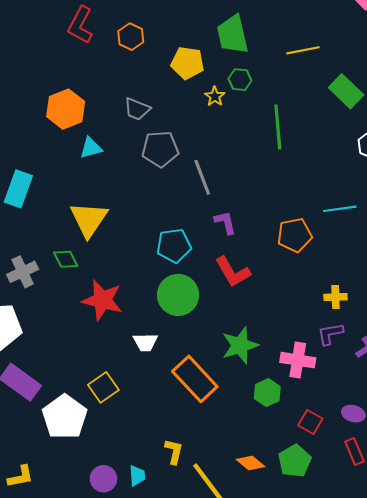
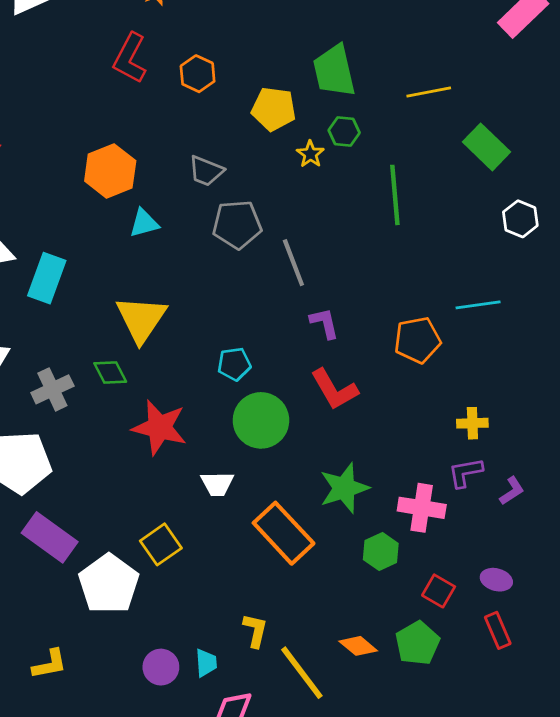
cyan pentagon: (174, 246) -> (234, 364), moved, size x0.7

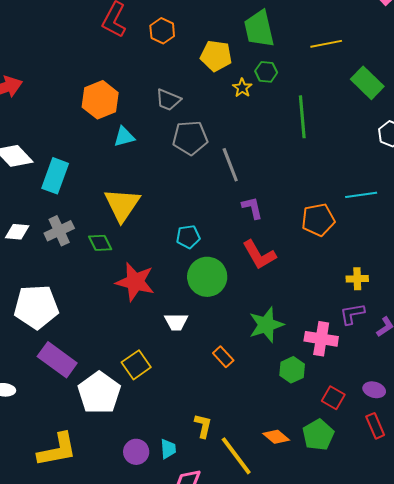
gray cross: (52, 389) -> (59, 231), moved
orange rectangle: (284, 533) -> (223, 357), size x0.5
yellow L-shape: (50, 664) -> (57, 450), size x1.6

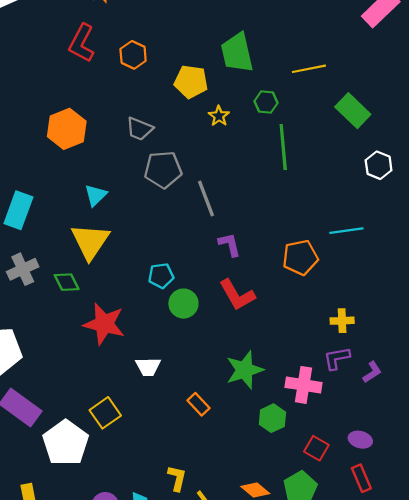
green hexagon: (266, 72) -> (266, 102), moved
cyan triangle: (124, 137) -> (96, 195), moved, turned -30
green circle: (207, 277) -> (183, 304), moved, size x0.7

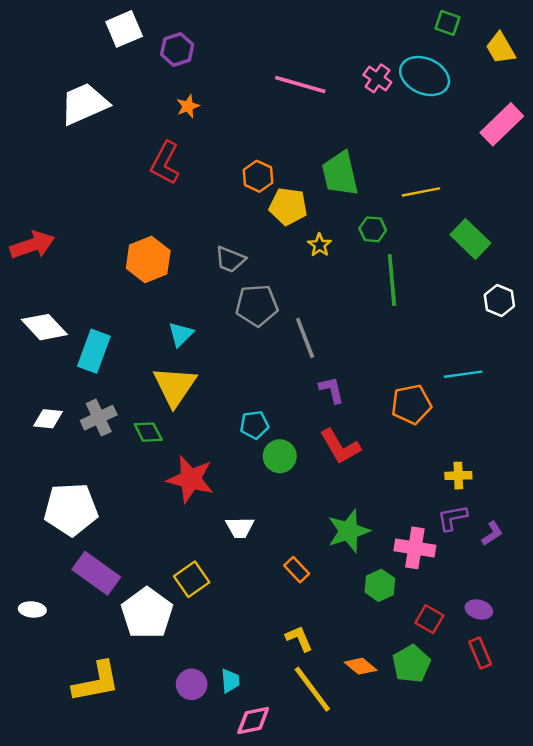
orange hexagon: (133, 55) -> (258, 176), moved
yellow L-shape: (177, 478) -> (299, 638), moved, turned -36

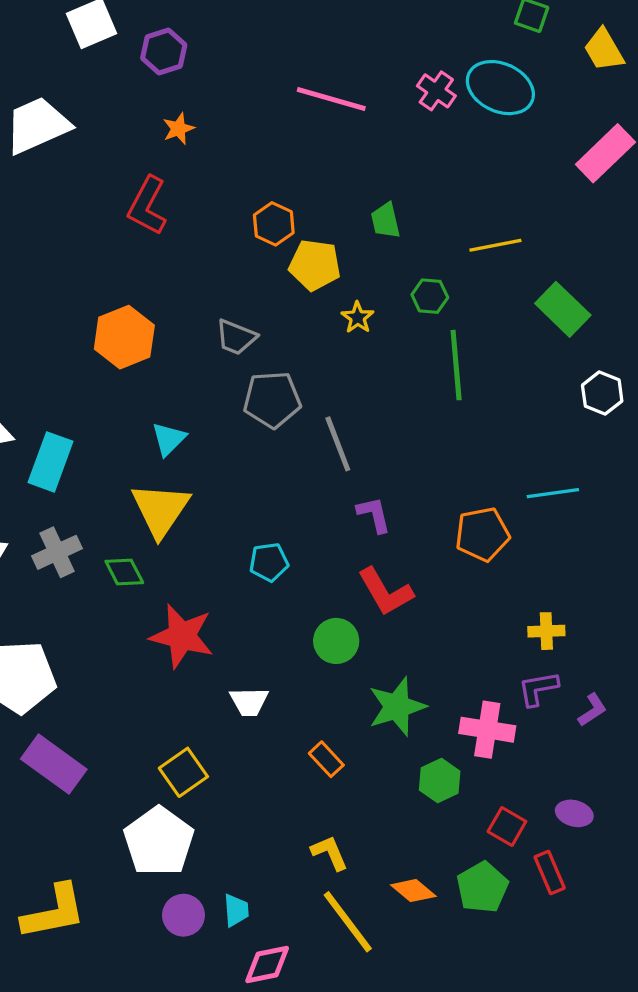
green trapezoid: (340, 174) -> (385, 221), size x0.6
green circle: (280, 456) -> (336, 641), moved
white pentagon: (147, 613) -> (159, 841), moved
red rectangle: (480, 653) -> (550, 873), moved

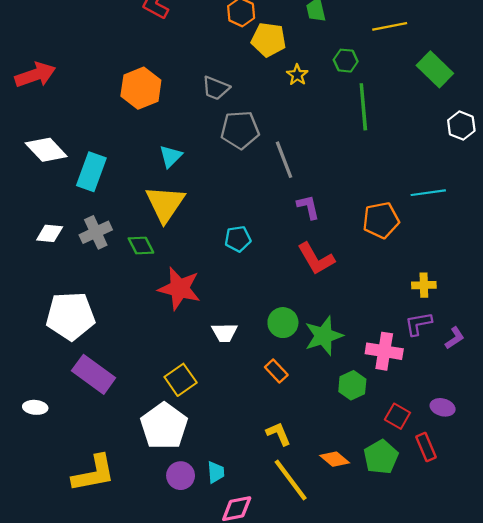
green circle: (336, 641) -> (283, 323), moved

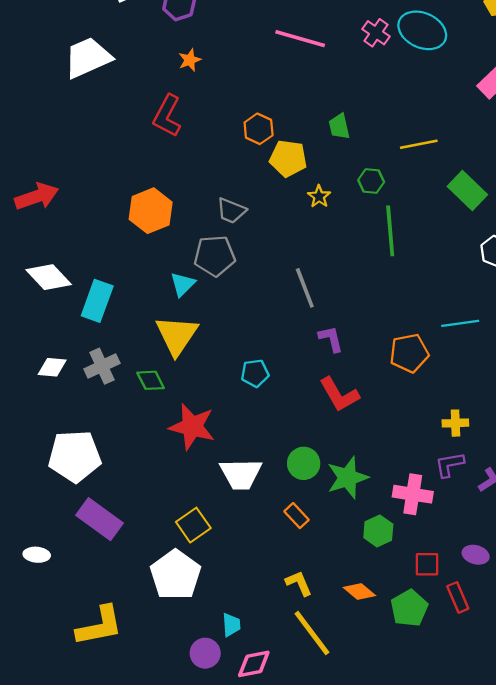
gray pentagon: (240, 130) -> (215, 256), moved
white trapezoid: (225, 332) -> (241, 474), size x1.5
red square: (397, 416) -> (427, 564), turned -30
orange diamond: (335, 459) -> (359, 591), moved
purple circle: (181, 476) -> (205, 653), moved

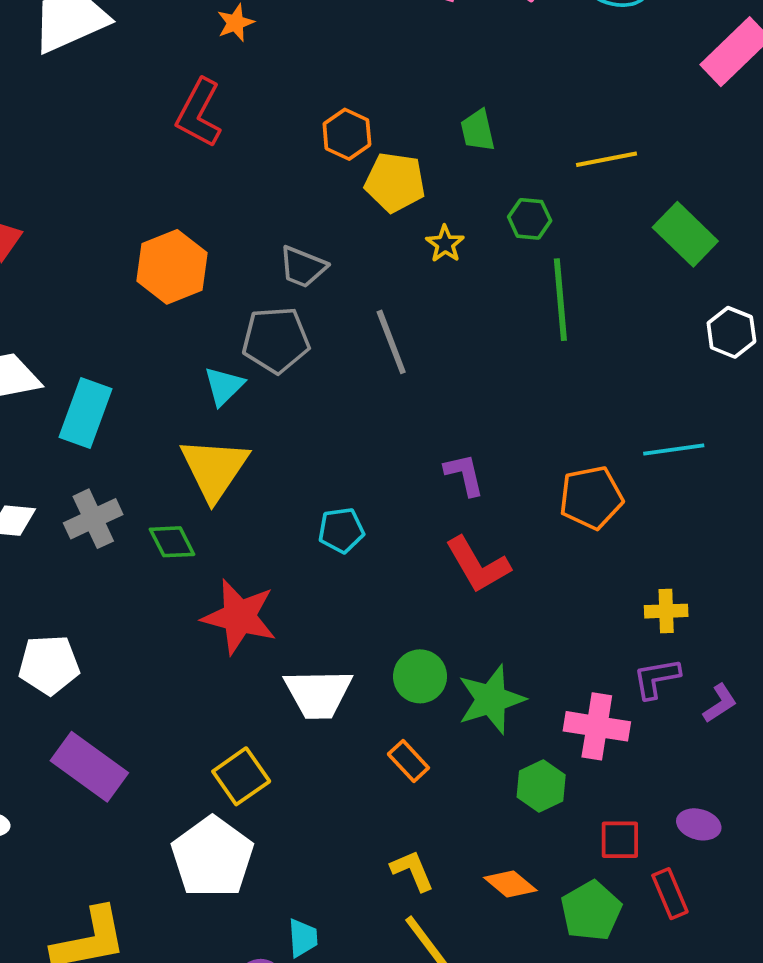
gray line: (305, 288) -> (391, 342), moved
white pentagon: (75, 456) -> (49, 665), size x0.7

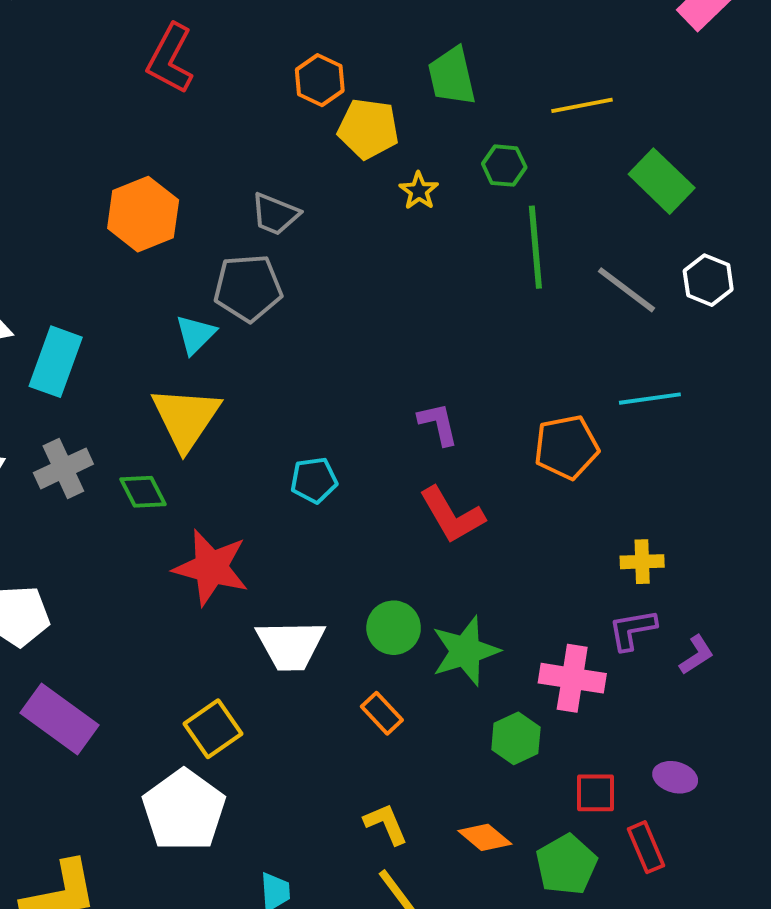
green trapezoid: (478, 130) -> (452, 76), size x1.4
gray line: (391, 342) -> (627, 290), moved, turned -32

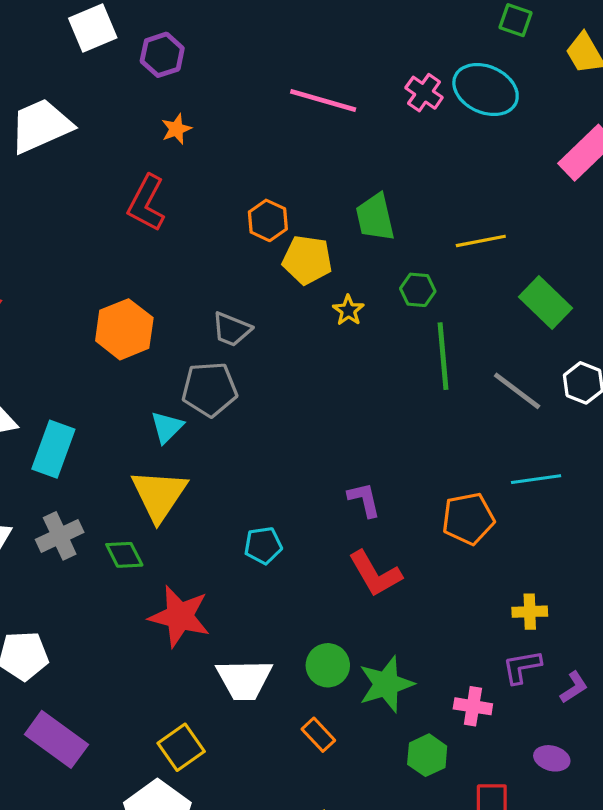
pink cross: (572, 678) -> (473, 706), size x0.7
purple ellipse: (675, 777) -> (552, 758), moved

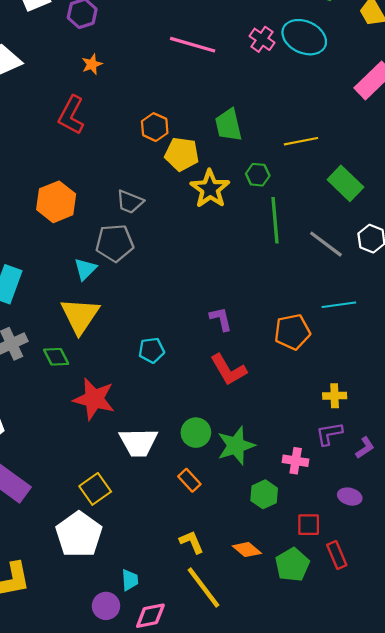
yellow star: (348, 310) -> (210, 189), size x1.8

